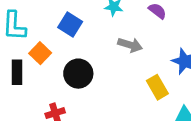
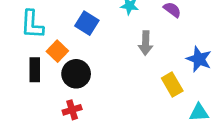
gray arrow: (130, 45) -> (146, 43), turned 75
black circle: (78, 74) -> (76, 74), moved

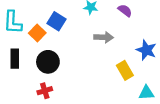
gray arrow: (146, 43) -> (104, 37), turned -90
orange square: (57, 51) -> (37, 33), moved

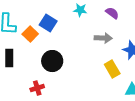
gray arrow: (104, 37) -> (103, 38), moved
black circle: (48, 62) -> (52, 61), moved

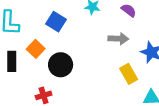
orange square: (30, 34) -> (36, 49), moved

